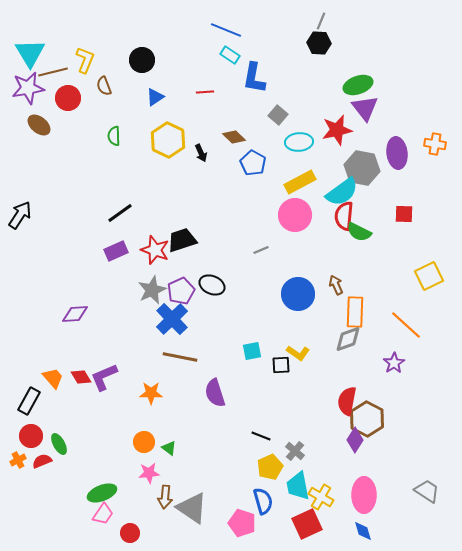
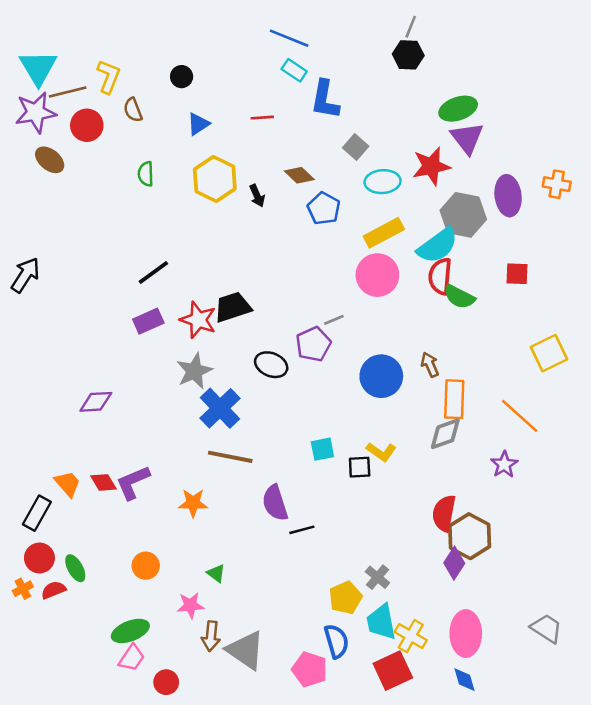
black circle: (142, 60) -> (182, 77), size x0.7
purple pentagon: (181, 291) -> (313, 344), moved
black line: (261, 436) -> (302, 530), moved, turned -36
orange circle: (144, 442) -> (146, 566), moved

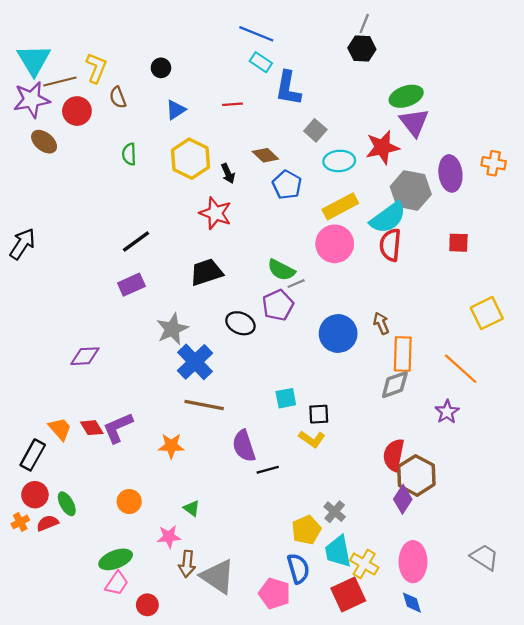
green semicircle: (459, 297) -> (281, 270), moved
red star: (198, 320) -> (215, 213), moved
yellow L-shape: (381, 452) -> (312, 439), moved

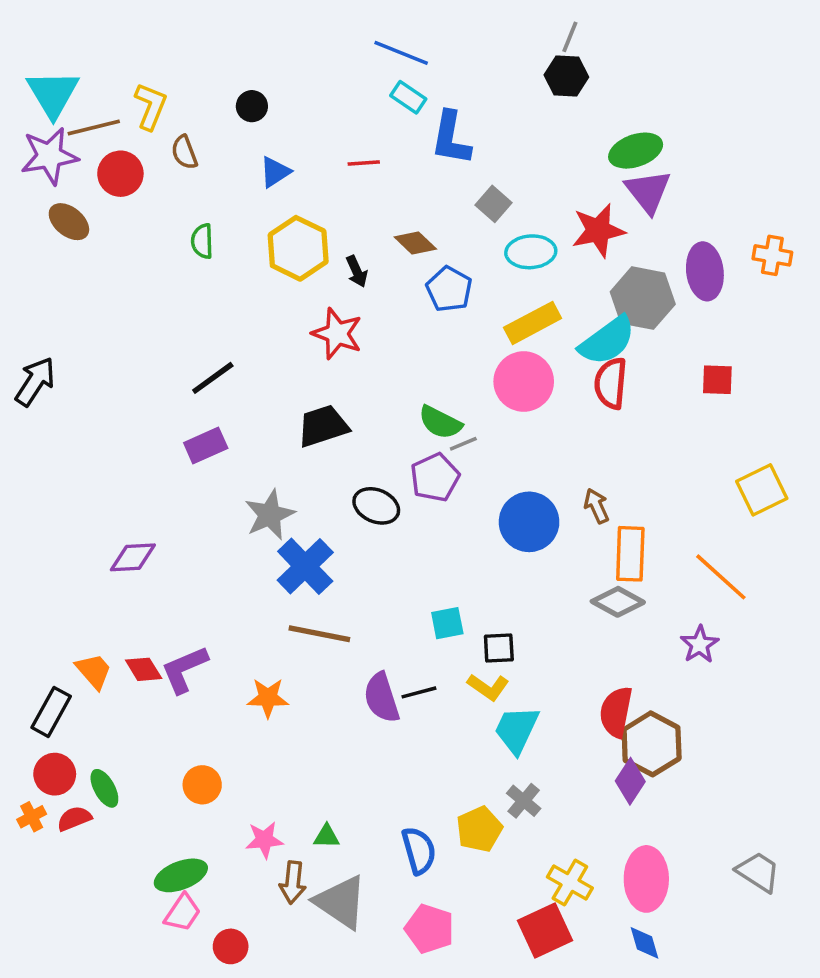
gray diamond: (395, 385) -> (618, 602), turned 48
black line: (268, 470) -> (419, 692), moved
green triangle: (192, 508) -> (327, 836), moved, turned -36
cyan trapezoid: (338, 551) -> (517, 730), moved, turned 36
blue semicircle: (298, 568) -> (419, 851), moved

